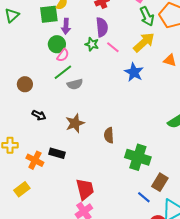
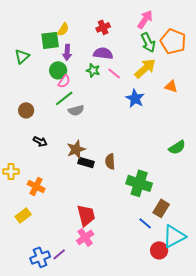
green triangle: (12, 15) -> (22, 56), moved
purple semicircle: (102, 27) -> (103, 53), turned -78
black rectangle: (57, 153) -> (86, 162), moved

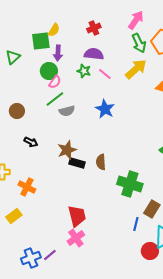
blue star: (135, 98) -> (105, 109), moved
blue line: (145, 223) -> (136, 224), turned 64

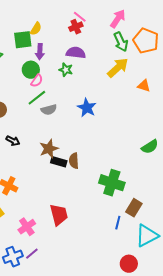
pink line: (105, 74) -> (80, 17), moved
brown semicircle: (101, 162) -> (74, 161), moved
pink cross: (76, 238) -> (27, 227), moved
red circle: (150, 251) -> (129, 264), moved

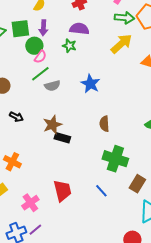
green square: (23, 40) -> (20, 29), moved
green arrow: (121, 42) -> (124, 18), turned -60
brown semicircle: (74, 161) -> (104, 124), moved
blue line: (118, 223) -> (101, 191), moved, turned -56

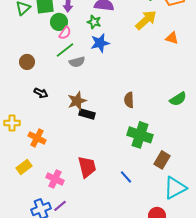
blue star: (90, 84) -> (100, 43), moved, turned 30
blue line: (101, 191) -> (126, 177), moved
pink cross: (30, 203) -> (55, 179), turned -30

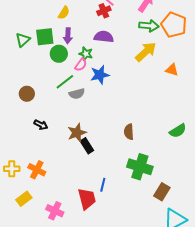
green star: (94, 22) -> (86, 54), moved
pink semicircle: (65, 33) -> (81, 65), moved
black rectangle: (87, 114) -> (87, 146), turned 42
yellow cross: (12, 123) -> (12, 169), moved
blue line: (126, 177) -> (103, 185), moved, turned 56

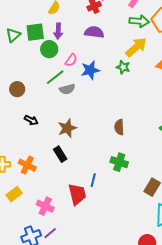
green star: (86, 54) -> (123, 67), moved
black rectangle: (87, 146) -> (60, 154), moved
green cross: (140, 167) -> (119, 162), moved, size x0.7

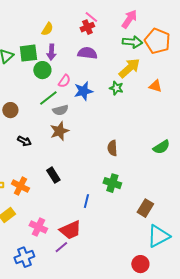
brown star: (67, 128) -> (59, 131), moved
red trapezoid: (77, 194) -> (70, 230), moved, turned 80
purple line: (50, 233) -> (61, 247), moved

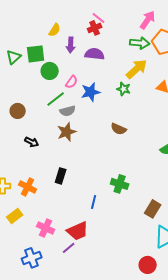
pink arrow: (129, 19) -> (148, 20), moved
purple arrow: (51, 52) -> (71, 45), moved
brown semicircle: (112, 148) -> (119, 129), moved, turned -63
black rectangle: (53, 175) -> (61, 176), turned 49

